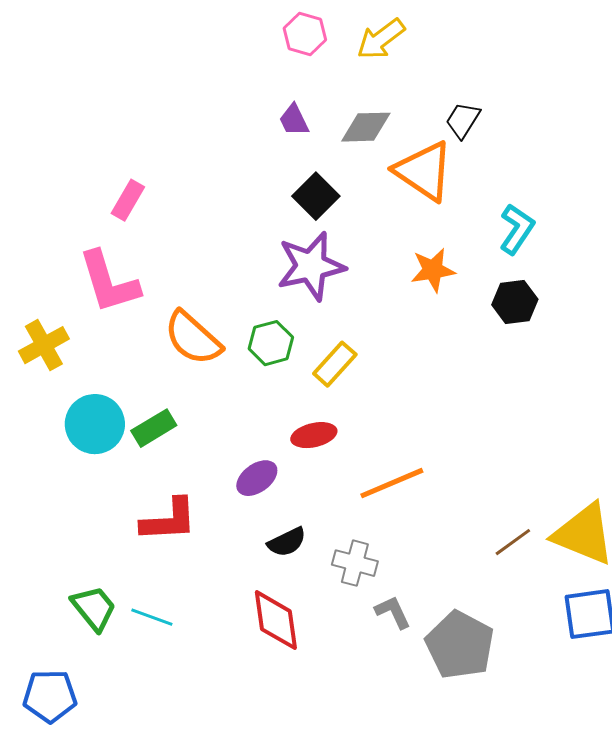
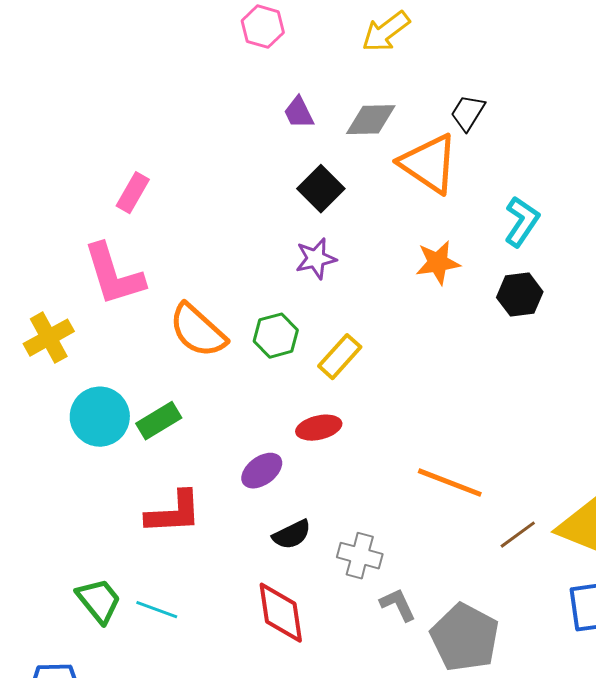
pink hexagon: (305, 34) -> (263, 27), moved
purple star: (311, 266) -> (316, 259), size x0.6
orange line: (392, 483) -> (450, 483), moved, turned 44

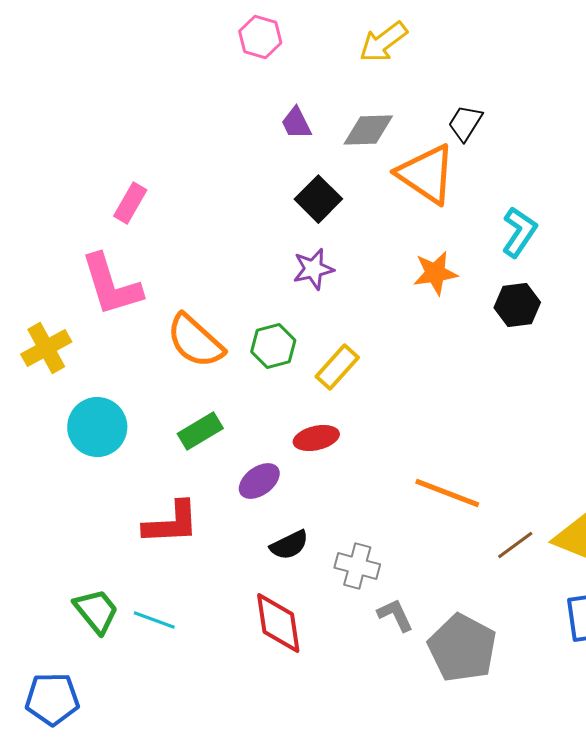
green rectangle: (159, 421) -> (200, 431), moved

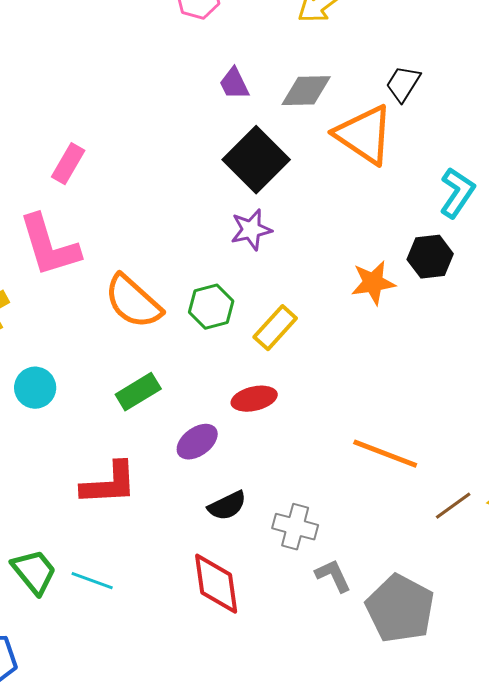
black square: (318, 199) -> (256, 160), size x1.4
orange star: (435, 273) -> (373, 283), moved
black hexagon: (517, 305) -> (430, 257), moved
cyan circle: (97, 427) -> (35, 388), size x0.7

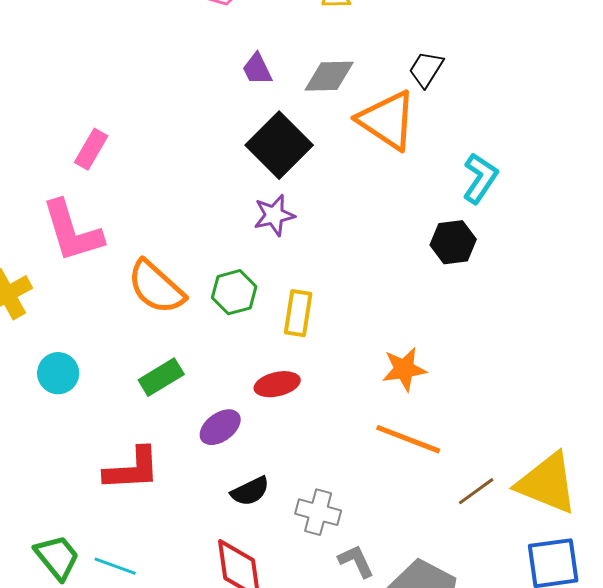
orange star: (373, 283) -> (404, 369), moved
yellow rectangle: (275, 328) -> (298, 313), turned -33

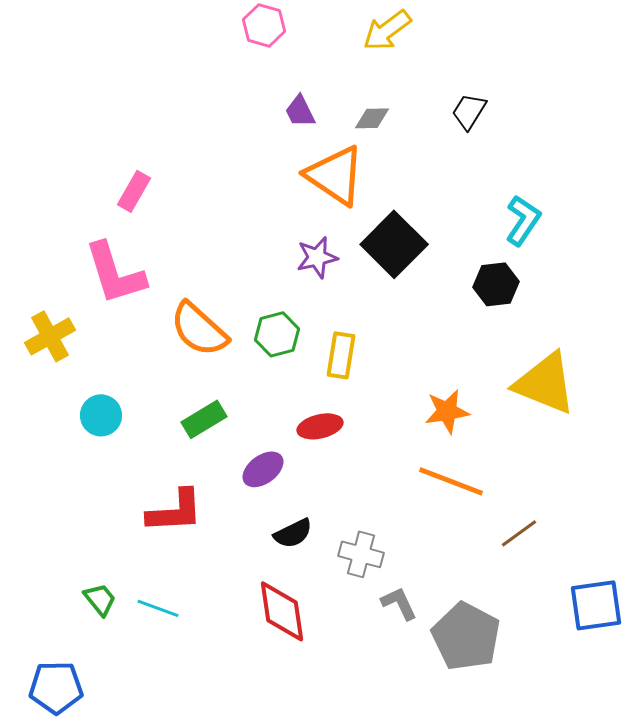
gray diamond: (329, 76) -> (372, 118), size x0.7
orange triangle: (387, 120) -> (335, 175), moved
black square: (279, 145) -> (394, 244), moved
yellow triangle: (547, 483) -> (545, 383), moved
green trapezoid: (57, 557) -> (100, 599), size x0.7

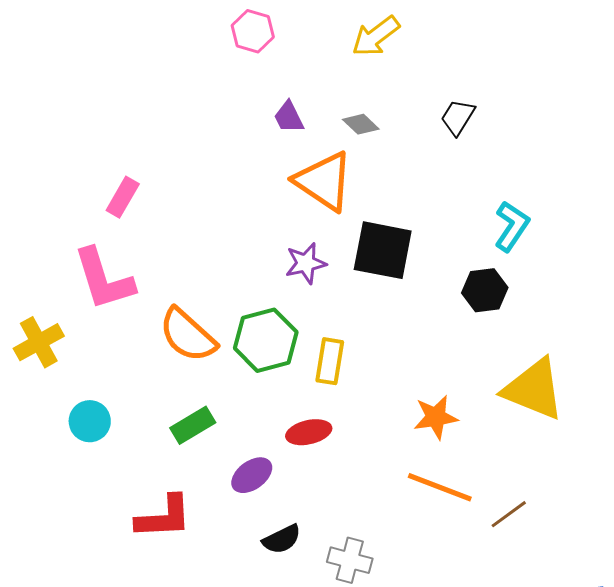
gray diamond: (372, 118) -> (361, 124), turned 45
black square: (394, 244) -> (383, 250), turned -34
green hexagon: (277, 334) -> (266, 340), size x1.4
brown line: (519, 533) -> (509, 514), moved

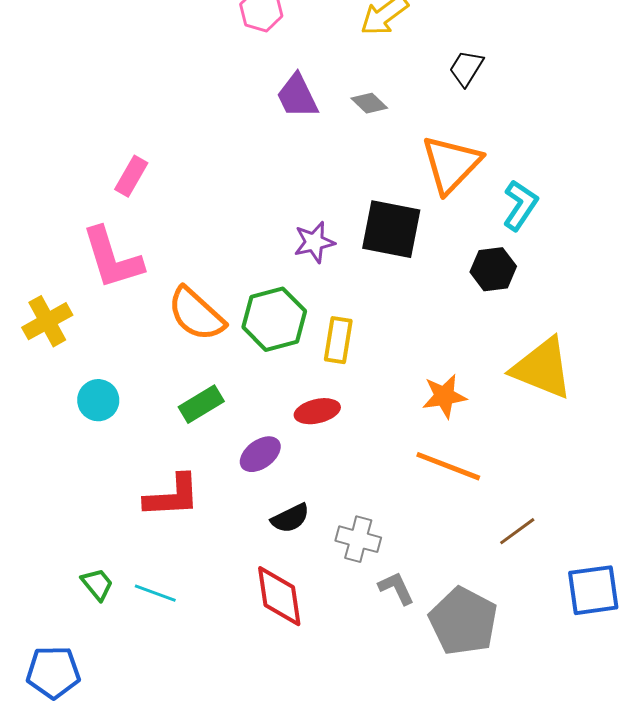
purple trapezoid: (289, 117) -> (297, 96), size x1.4
black trapezoid: (458, 117) -> (466, 68), moved
orange triangle: (324, 181) -> (451, 164), moved, turned 40
brown line: (509, 514) -> (517, 531), moved

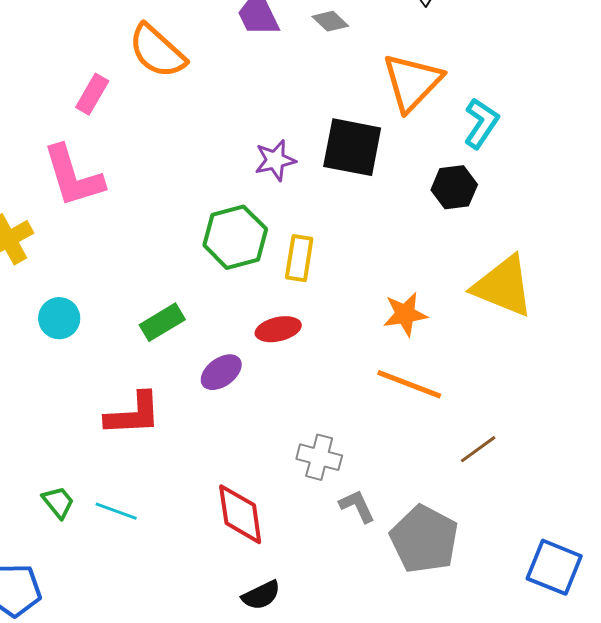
orange semicircle: (196, 314) -> (157, 51), moved
black semicircle: (290, 518) -> (261, 595), moved
blue square: (593, 590) -> (554, 567), moved, turned 30

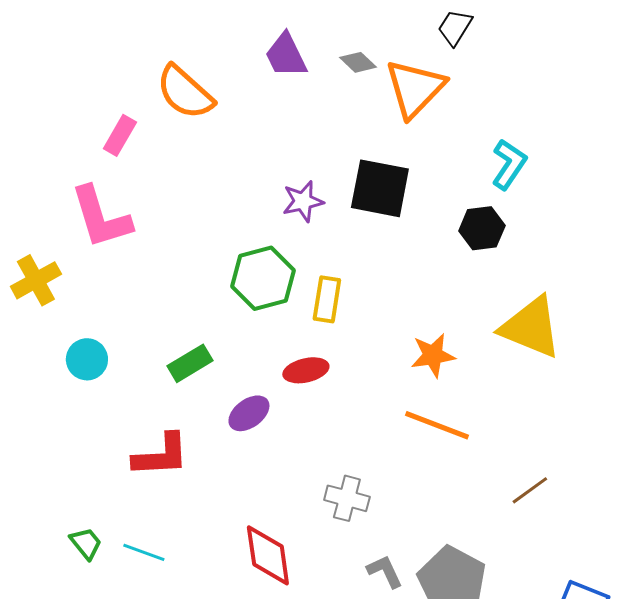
orange triangle: (412, 82) -> (415, 88), moved
brown line: (478, 449) -> (530, 490), moved
gray L-shape: (357, 506) -> (385, 571), moved

